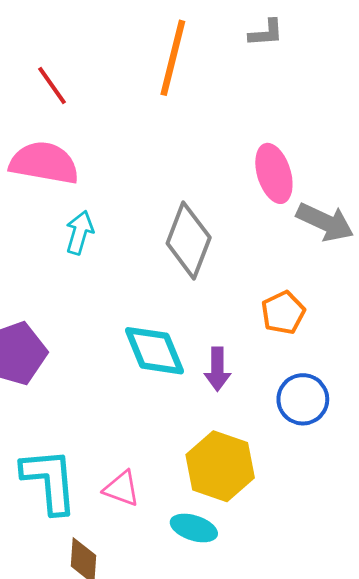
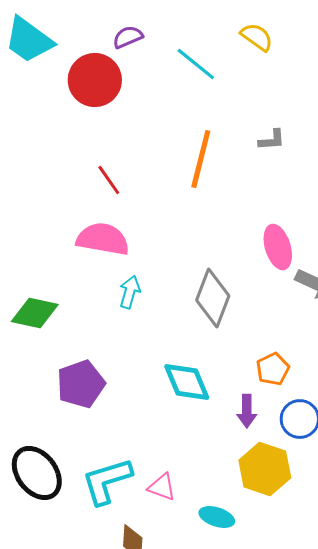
orange pentagon: (283, 313) -> (273, 369), moved
purple arrow: (217, 369) -> (247, 411), moved
yellow hexagon: (220, 466) -> (265, 469), moved
cyan L-shape: (49, 481) -> (107, 481), turned -102

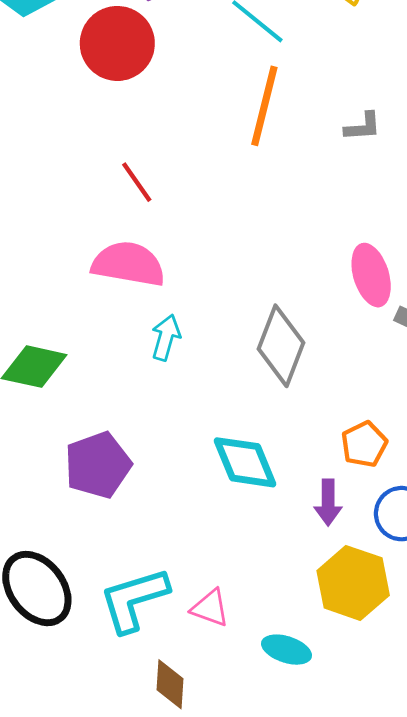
orange line: (201, 159) -> (264, 106), moved

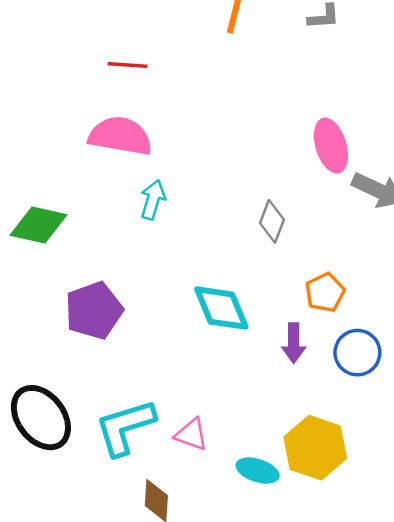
red line: (137, 182) -> (128, 65), turned -51
gray diamond: (281, 346) -> (272, 221), moved, size x0.6
yellow hexagon: (353, 583) -> (315, 448), moved

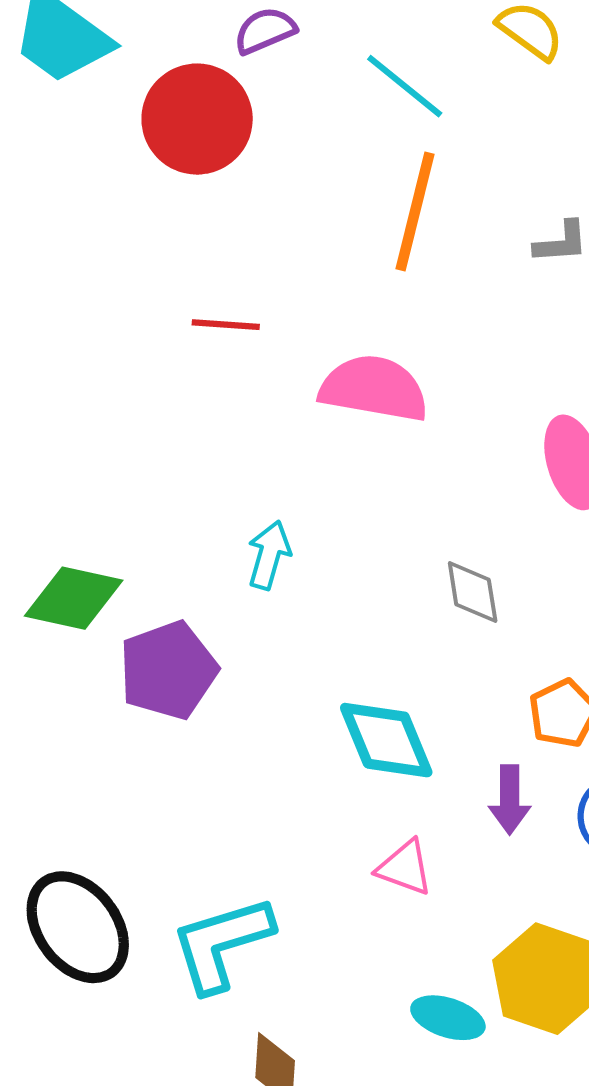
pink semicircle: (120, 136) -> (374, 388), moved
gray diamond: (272, 221) -> (473, 592), turned -30
purple pentagon: (94, 310) -> (168, 670), moved
pink triangle: (191, 434) -> (405, 868), moved

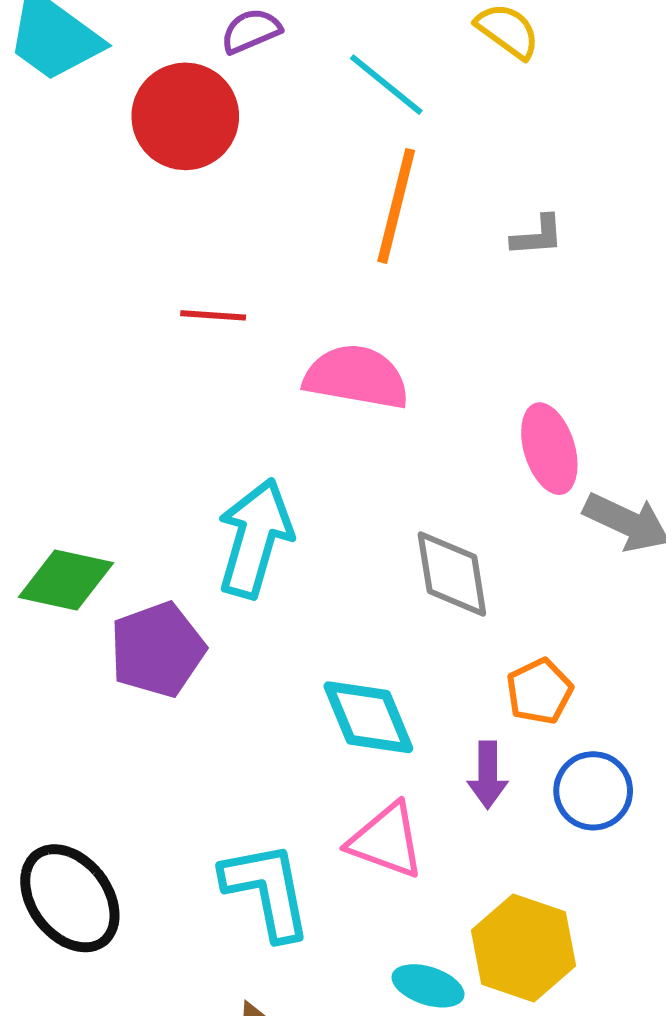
cyan arrow: (269, 555) -> (255, 538), size x1.8
gray diamond: (473, 592) -> (452, 574), size x1.4
pink triangle: (405, 868) -> (386, 841), size x1.4
cyan L-shape: (222, 944) -> (267, 890), moved, turned 96

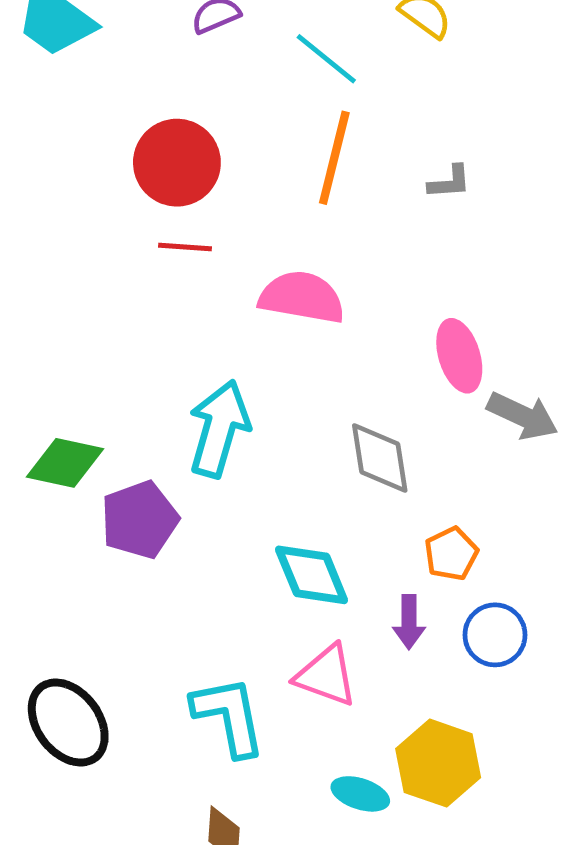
red circle: (185, 116) -> (177, 163), moved

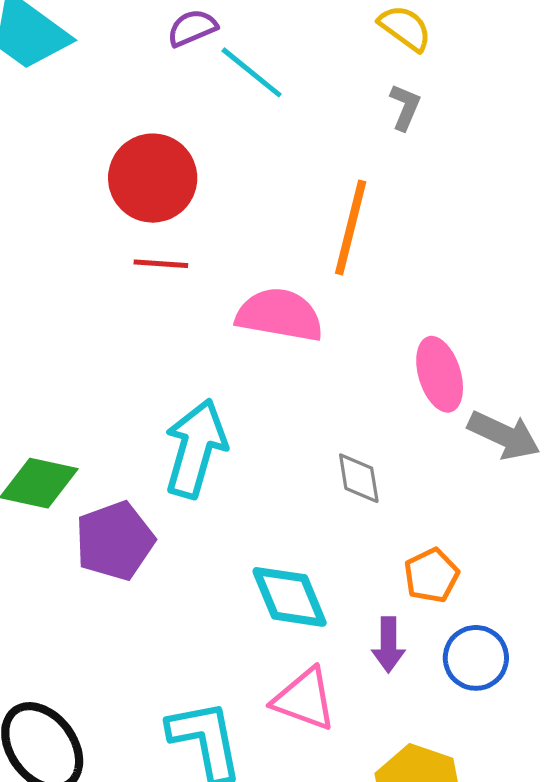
cyan line: (326, 59) -> (252, 72), moved
orange line: (334, 158) -> (351, 227), moved
gray L-shape: (450, 182) -> (405, 107), moved, turned -63
gray diamond: (380, 458) -> (359, 478), size x0.7

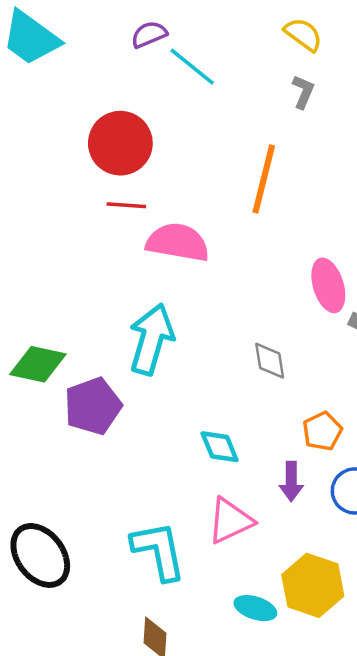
pink semicircle: (280, 315) -> (178, 242), moved
cyan diamond: (290, 597) -> (220, 447), size x0.7
pink triangle: (304, 699) -> (230, 521), turned -45

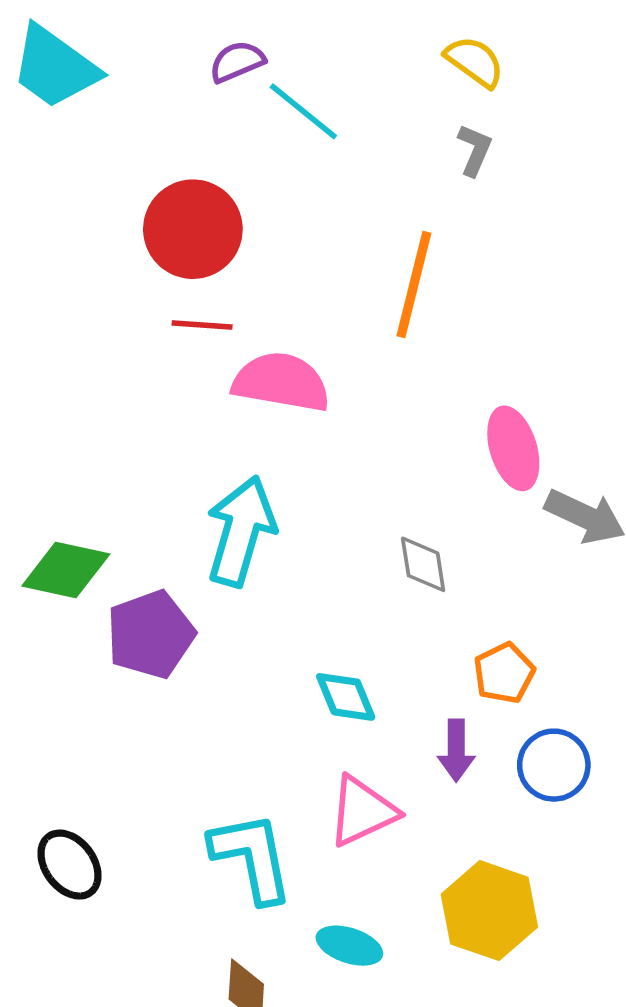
black ellipse: (40, 555) -> (69, 865), size x0.7
cyan ellipse: (255, 608) -> (349, 946), moved

